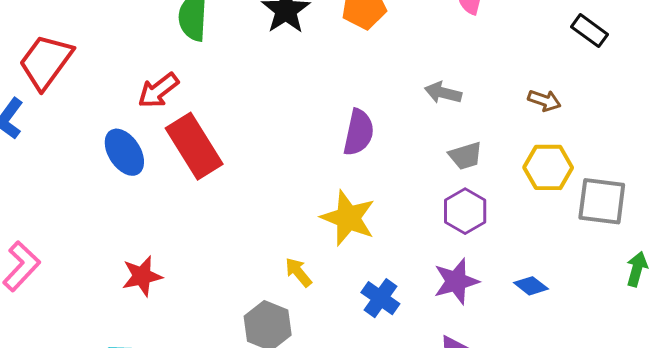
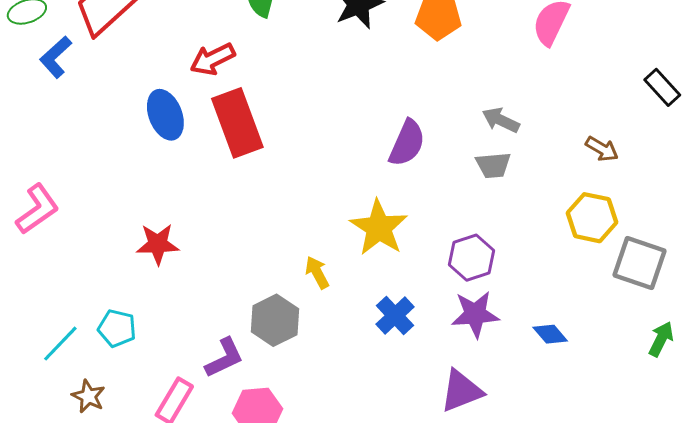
gray trapezoid: (466, 156) -> (493, 165), moved
purple hexagon: (465, 211) -> (472, 258), moved

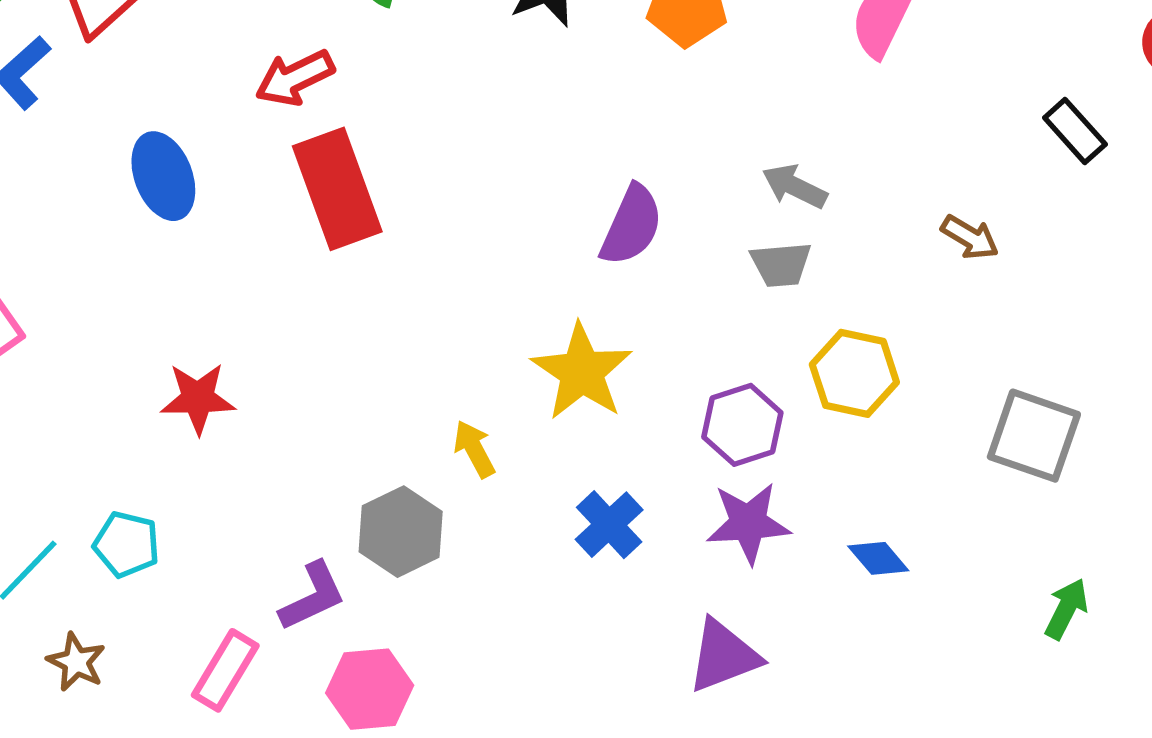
blue ellipse: (165, 115) -> (163, 176), moved
yellow hexagon: (592, 218) -> (854, 373), moved
green arrow: (661, 339) -> (1066, 609), moved

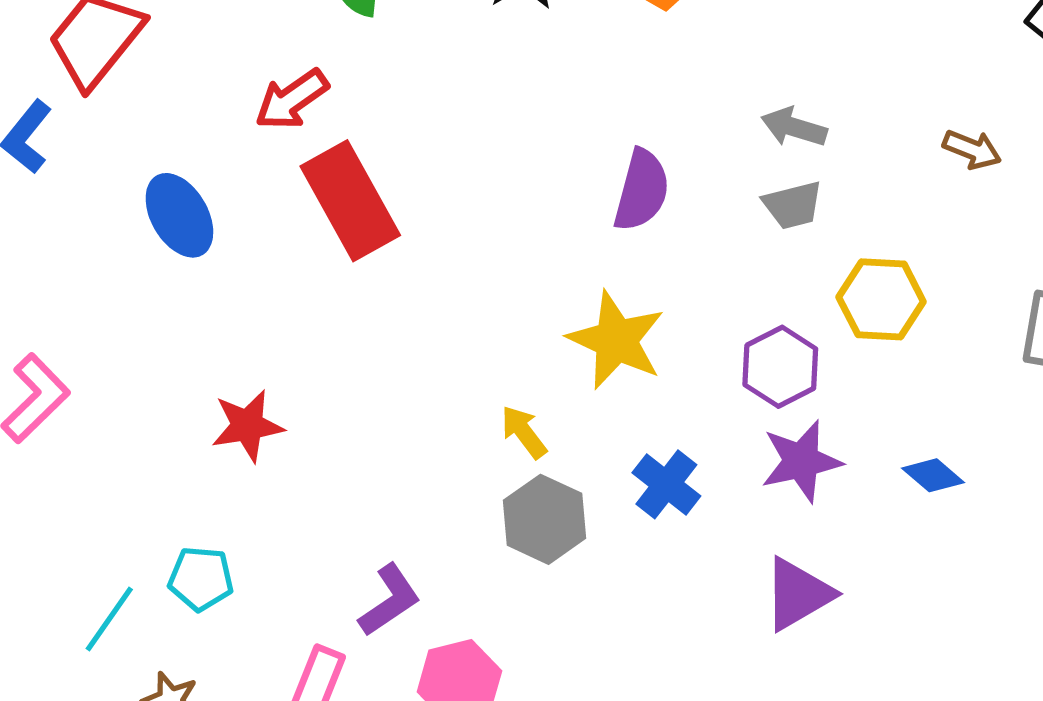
gray hexagon: (401, 532) -> (544, 519), moved

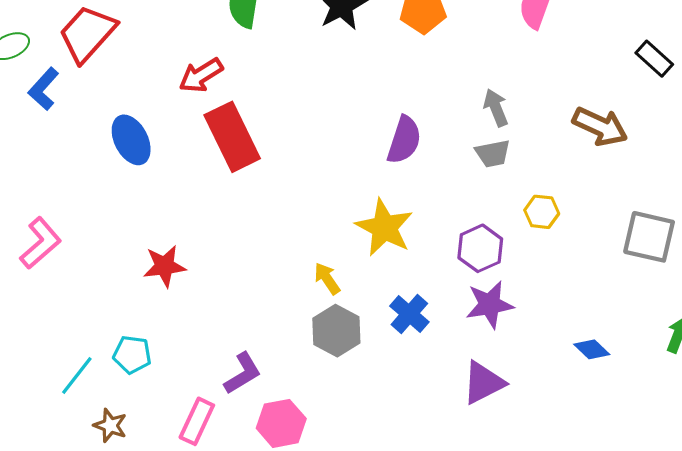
gray arrow: (794, 127) -> (496, 108), turned 48
brown arrow: (972, 149) -> (600, 126), size x1.6
yellow hexagon: (881, 299) -> (542, 212), size x0.7
blue diamond: (933, 475) -> (592, 349), moved

